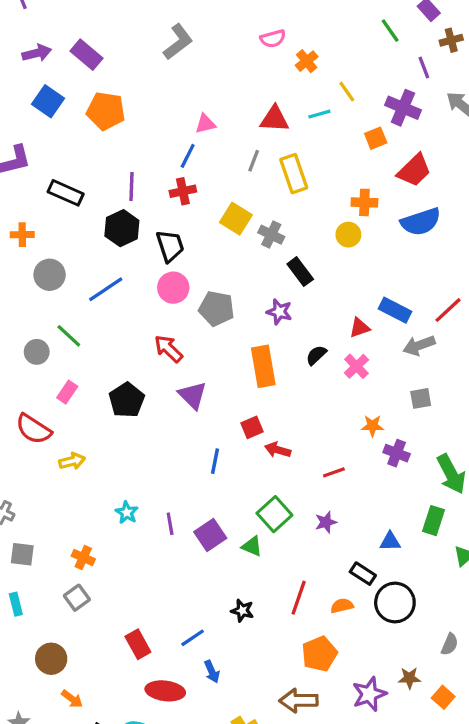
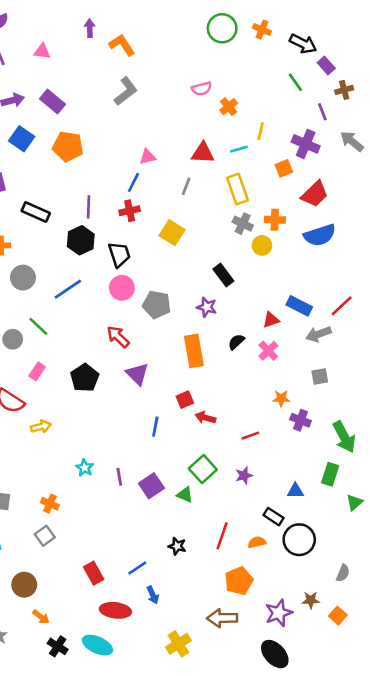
yellow line: (347, 92) -> (261, 131), turned 48
yellow rectangle: (294, 174) -> (238, 189), moved
gray cross: (271, 235) -> (243, 224), moved

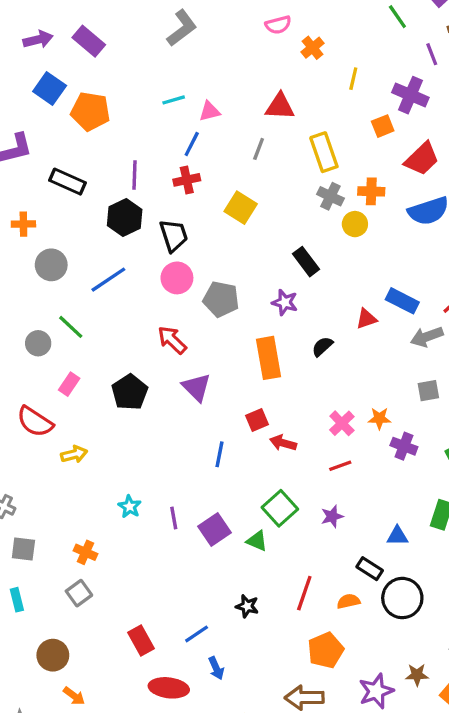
orange pentagon: (68, 146) -> (90, 111), moved
cyan line: (239, 149) -> (174, 100), moved
pink cross: (268, 351) -> (342, 423), moved

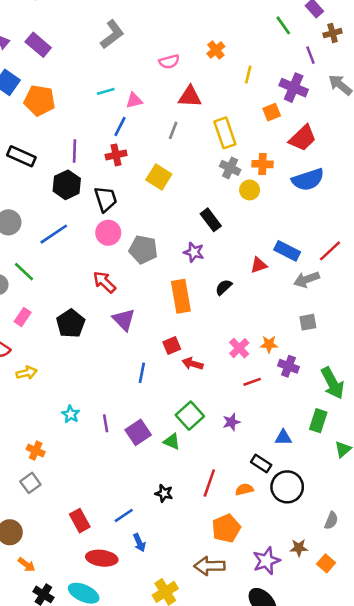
pink semicircle: (278, 25) -> (169, 62), moved
red line: (340, 466) -> (252, 382), moved

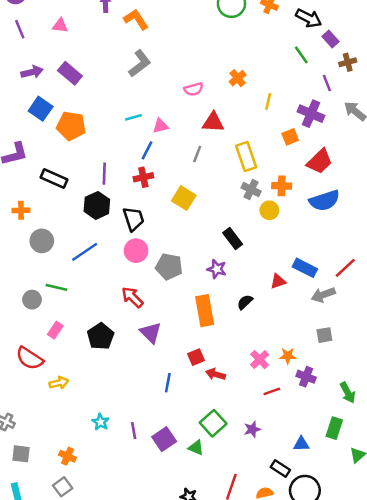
green line: (24, 272) -> (56, 287), turned -30
green arrow: (333, 383) -> (348, 393), size x0.7

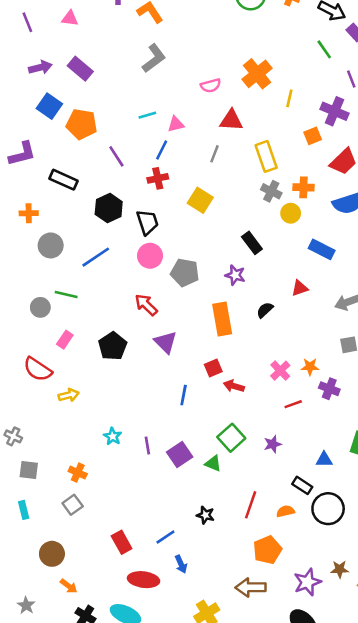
orange cross: (238, 78) -> (257, 74), size x1.6
purple line: (104, 174) -> (116, 156), moved, turned -35
blue rectangle: (305, 268) -> (322, 249), moved

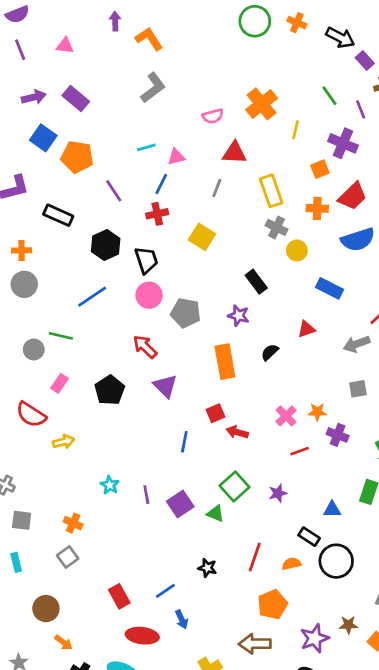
green line: (324, 49) -> (329, 96), moved
orange cross: (304, 187) -> (317, 208), moved
gray circle: (51, 245) -> (24, 284), moved

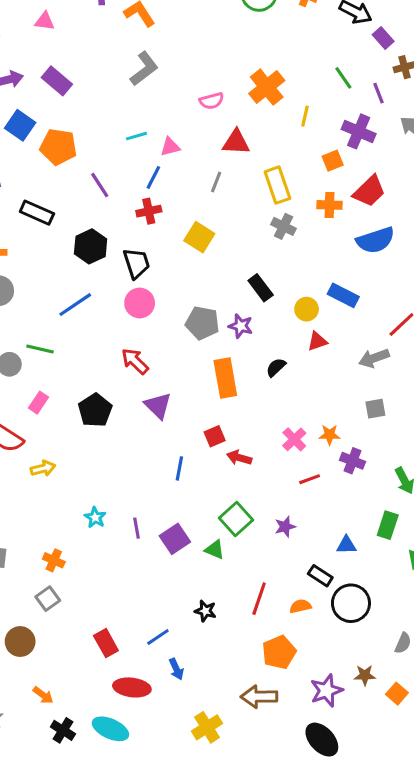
yellow circle: (297, 250) -> (307, 309), moved
gray pentagon: (186, 313) -> (202, 323), moved
brown circle: (46, 609) -> (20, 642), moved

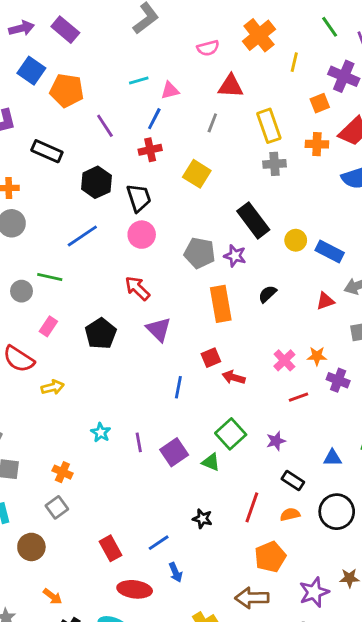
gray cross: (284, 226) -> (274, 164), turned -30
black rectangle: (261, 288) -> (253, 220), size x1.4
blue rectangle: (343, 295) -> (330, 252), moved
red triangle: (317, 341) -> (325, 301), moved
black rectangle: (320, 576) -> (293, 481), moved

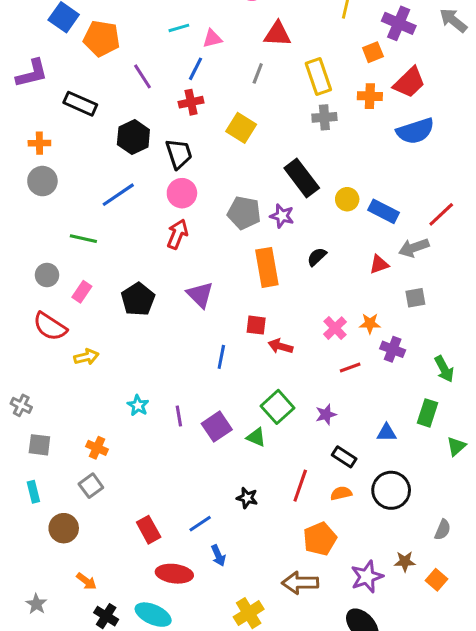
red arrow: (137, 288) -> (177, 234), moved, turned 68
gray circle: (21, 291) -> (47, 275), moved
red square: (211, 358) -> (256, 325), turned 30

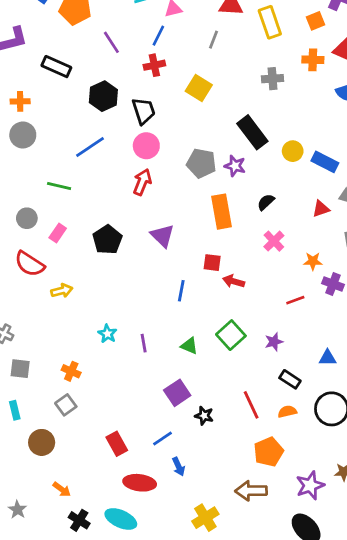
yellow rectangle: (318, 76) -> (270, 22), moved
pink cross: (335, 328) -> (274, 241), moved
purple square: (217, 427) -> (177, 393), moved
green triangle: (256, 437) -> (189, 346), moved
red line: (300, 486) -> (251, 405), turned -44

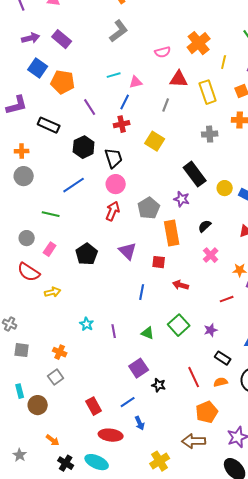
gray pentagon: (201, 163) -> (149, 208), moved, turned 30
red square: (212, 263) -> (159, 262), moved
cyan rectangle: (15, 410) -> (20, 391), moved

